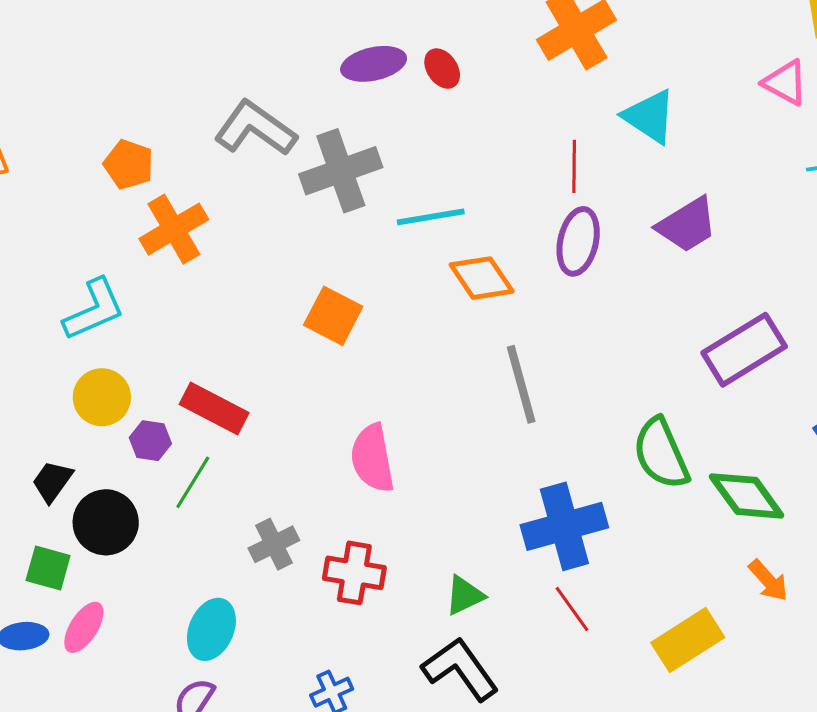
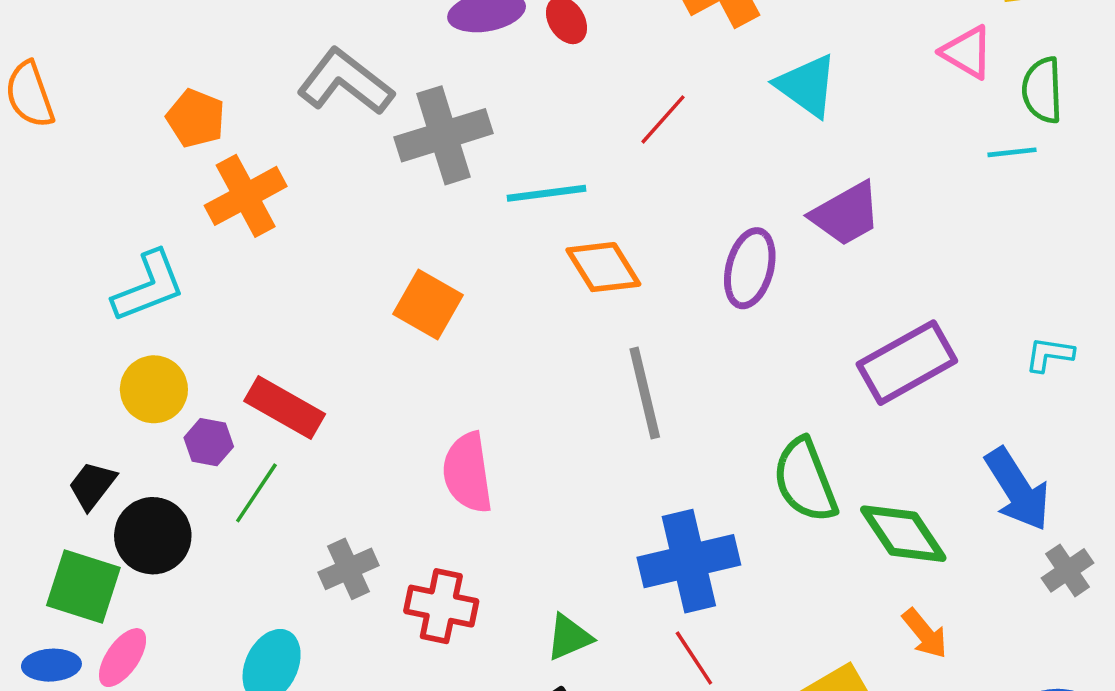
red line: (574, 166) -> (663, 119), moved, turned 39
purple ellipse: (578, 241) -> (750, 268), moved
green square: (48, 568) -> (83, 587), size x1.4

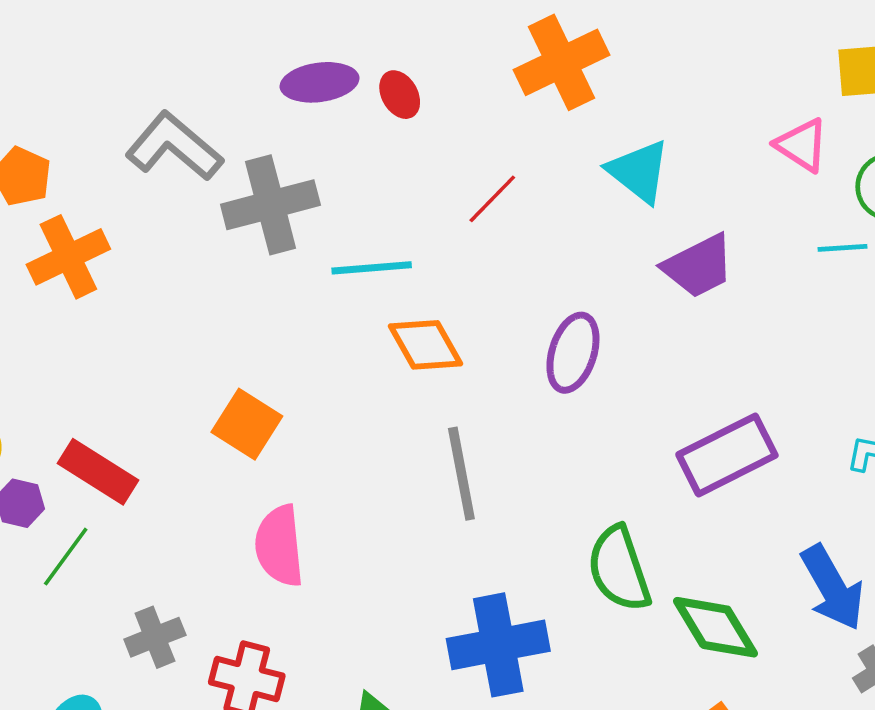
purple trapezoid: (846, 214) -> (698, 266), moved
orange square: (428, 305) -> (247, 424), moved

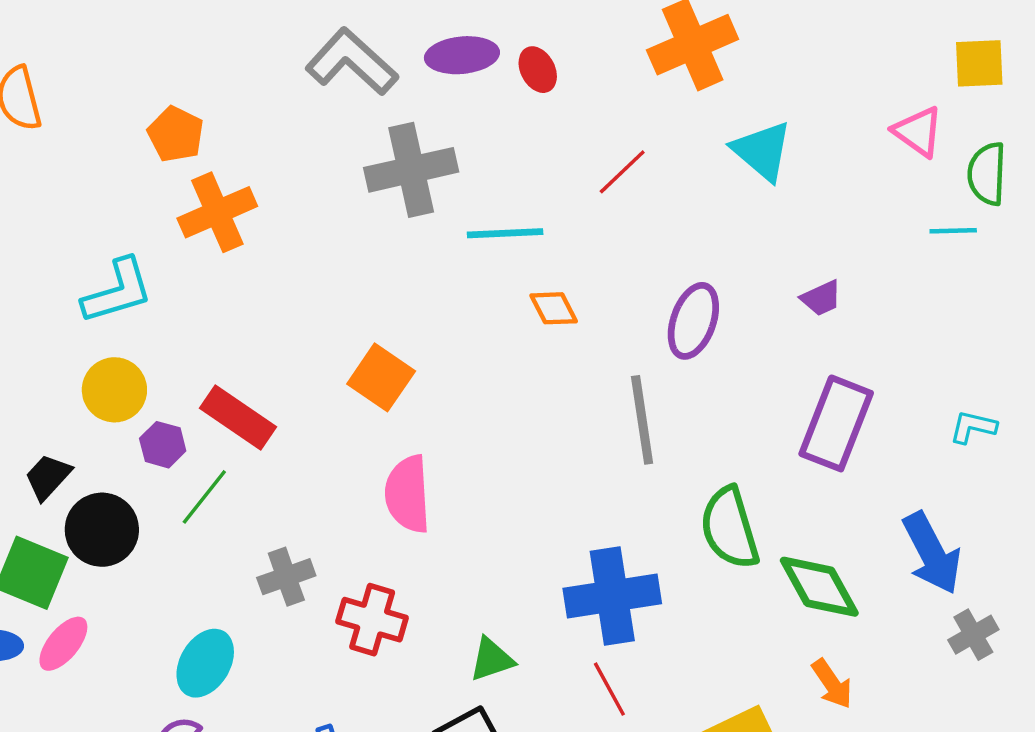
gray L-shape: (174, 146) -> (352, 62), moved
purple trapezoid: (698, 266) -> (821, 298), moved, size x0.6
orange diamond: (425, 345) -> (554, 308), size x0.7
purple rectangle: (727, 455) -> (836, 423), turned -44
gray line: (461, 474) -> (642, 420), moved

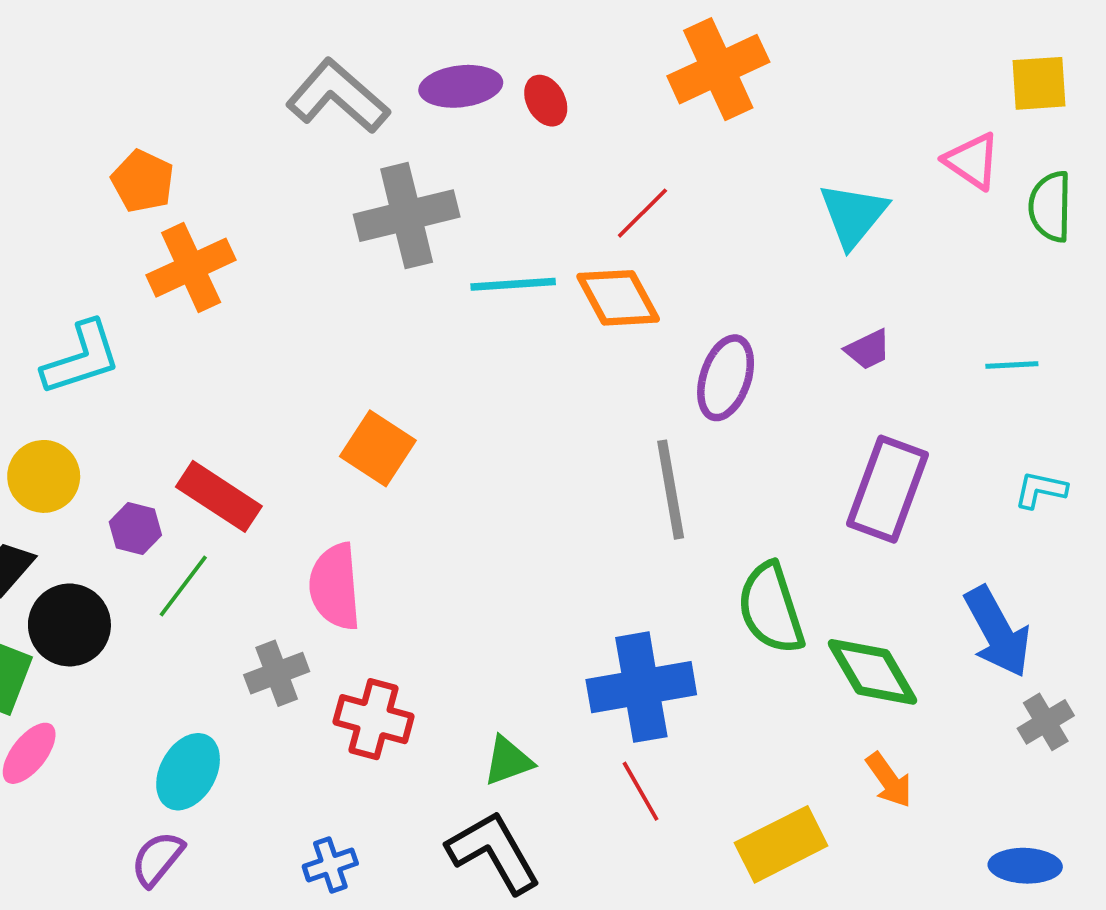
cyan triangle: (762, 151) -> (853, 215), moved, turned 30
cyan line: (953, 231) -> (1012, 365), moved
orange diamond: (554, 308) -> (618, 298), moved, size x1.5
yellow circle: (114, 390) -> (44, 476), moved
pink semicircle: (408, 494) -> (335, 587), moved

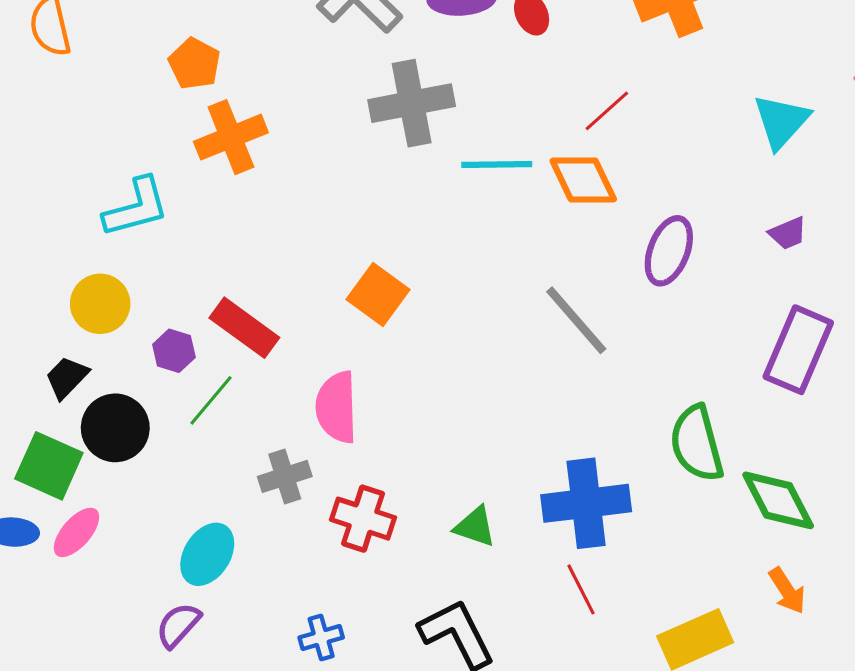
gray line: (671, 490) -> (576, 320), moved, turned -34
green triangle: (508, 761) -> (475, 527), moved, turned 36

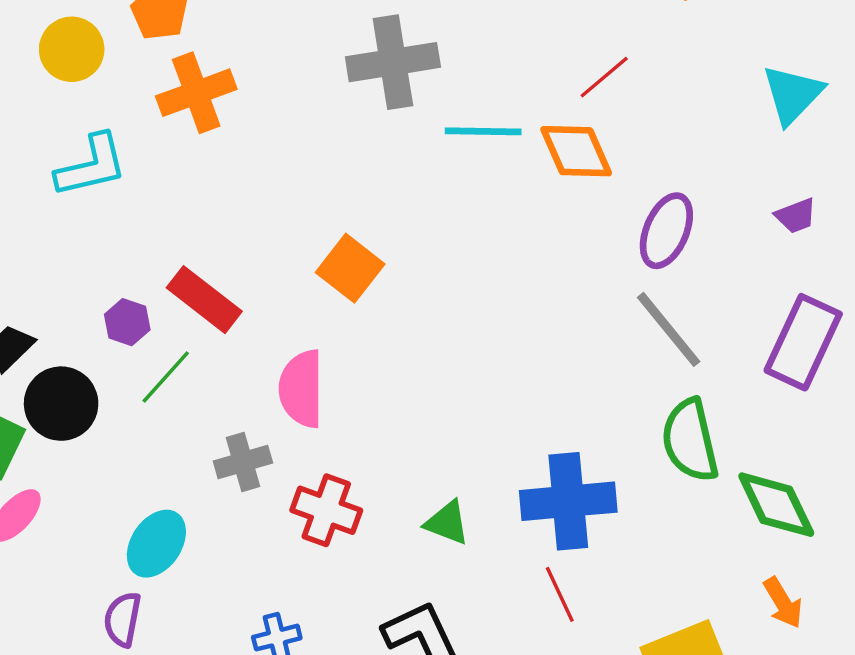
yellow circle: (100, 304) -> (72, 49), moved
gray line: (576, 320) -> (669, 329), moved
purple semicircle: (178, 625) -> (123, 619), turned -33

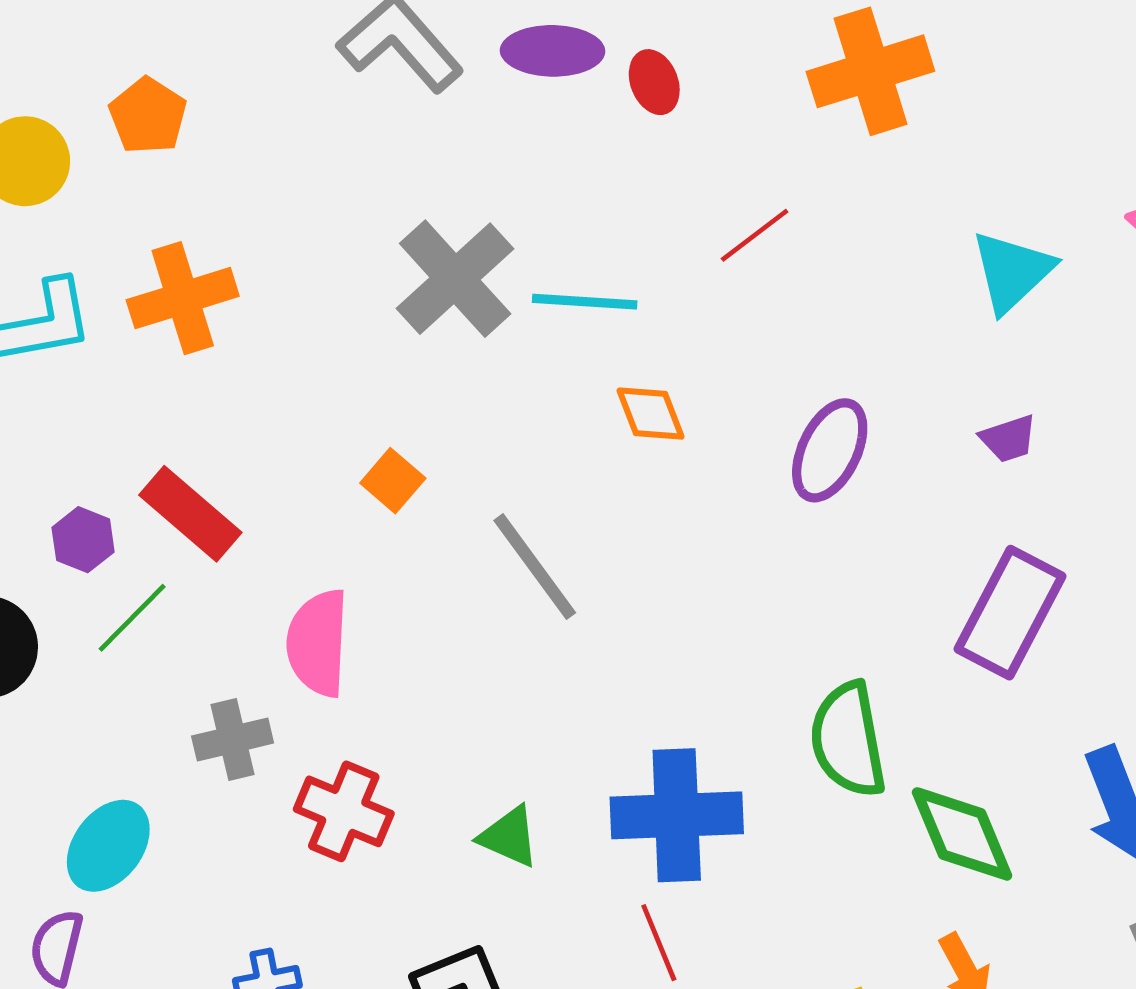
gray cross: (393, 62) -> (455, 279), moved, turned -36
orange cross: (196, 93) -> (183, 298), moved
orange diamond: (576, 151) -> (651, 414), moved, size x0.7
orange square: (350, 268) -> (393, 481), size x0.7
gray line: (669, 329) -> (535, 567), moved

